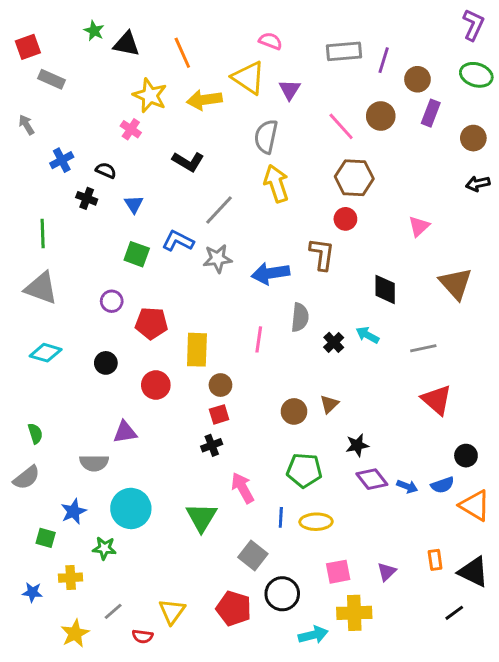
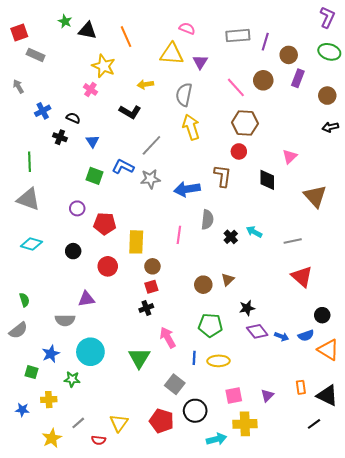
yellow triangle: (248, 78) -> (172, 54), turned -30
yellow arrow: (204, 100) -> (145, 84), moved, size x0.7
black diamond: (385, 289) -> (267, 180), moved

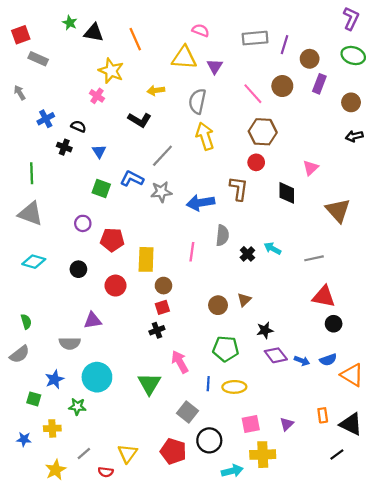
red triangle: (302, 277) -> (324, 296), turned -30
black circle: (322, 315) -> (334, 324), moved

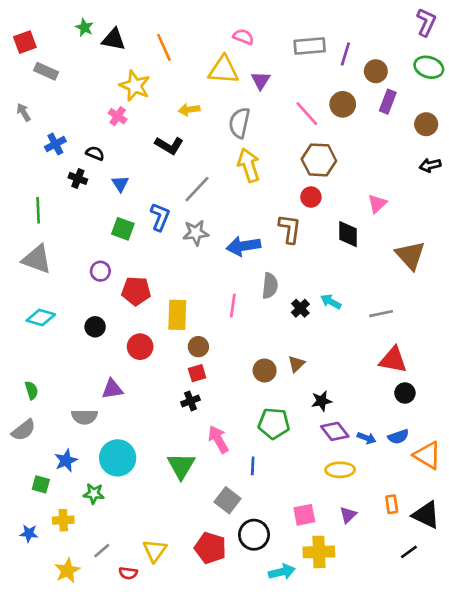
blue L-shape: (132, 179) -> (160, 217), turned 85
yellow ellipse: (234, 387) -> (340, 470), moved

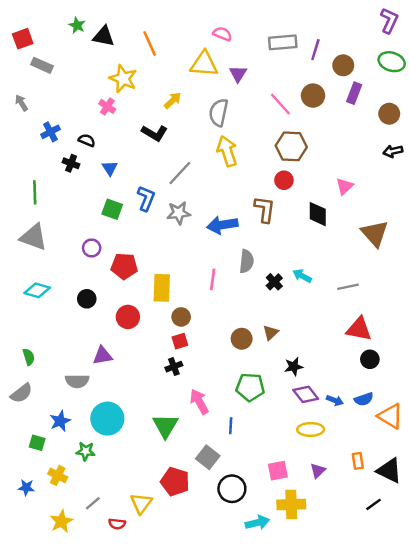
yellow arrow: (189, 110) -> (173, 100), turned 144
yellow cross: (63, 520) -> (58, 475), turned 30
red pentagon: (210, 548) -> (175, 481), moved

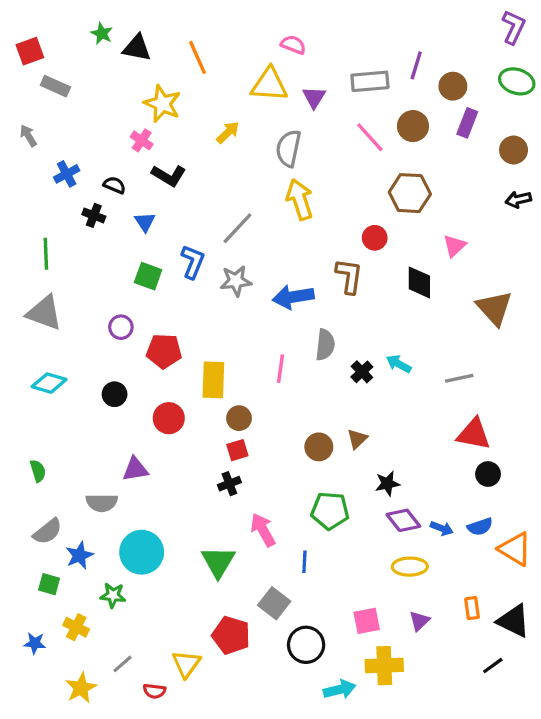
gray rectangle: (283, 42) -> (370, 81), moved
black L-shape: (155, 133) -> (169, 176), moved
brown hexagon: (291, 146) -> (410, 193), moved
gray semicircle: (21, 393) -> (47, 531), moved

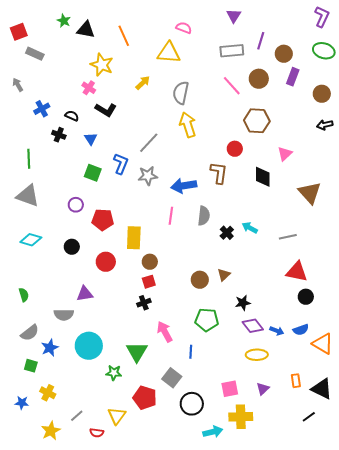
purple triangle: (314, 97) -> (234, 16), moved
pink line: (281, 369) -> (171, 216), moved
green star: (113, 595) -> (114, 373), moved

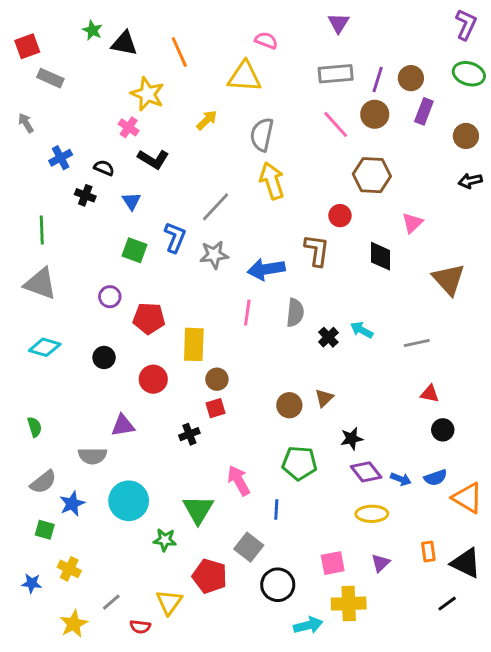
purple line: (261, 41) -> (378, 80), moved
red triangle: (297, 272) -> (430, 394), size x0.6
black cross: (144, 303) -> (189, 434), moved

